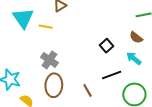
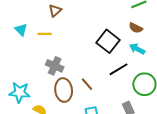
cyan triangle: (23, 18) -> (21, 30), size x0.6
black square: (106, 46) -> (108, 41), size x1.6
brown line: (88, 90) -> (87, 84), moved

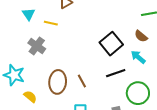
gray cross: (55, 66) -> (37, 46), moved

